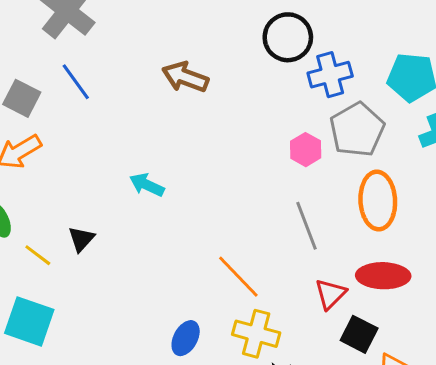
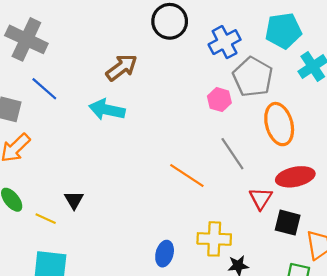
black circle: (288, 37) -> (170, 21), moved
brown arrow: (185, 77) -> (122, 67), turned 136
cyan arrow: (147, 185) -> (107, 110), moved, size x1.4
orange line: (238, 277) -> (187, 176), moved

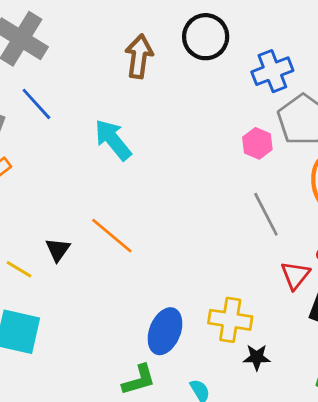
brown arrow: (122, 67) -> (139, 56), moved, turned -52
cyan arrow: (107, 110) -> (113, 140), turned 32
orange line: (187, 176) -> (112, 236), moved
blue ellipse: (165, 254) -> (165, 331), size x1.4

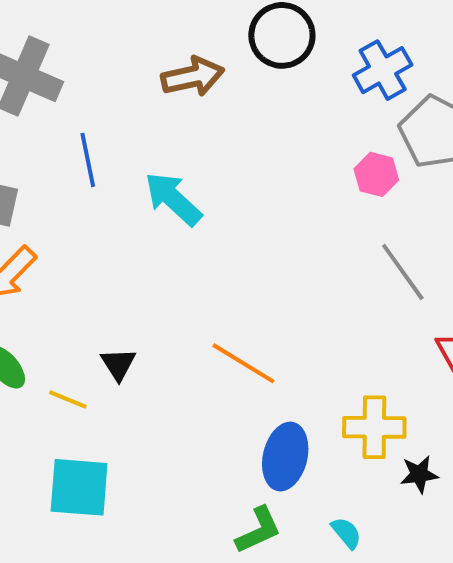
brown arrow: (139, 56) -> (193, 77), turned 78
blue line: (36, 104) -> (88, 160), moved, turned 39
orange line: (112, 236) -> (243, 363), moved

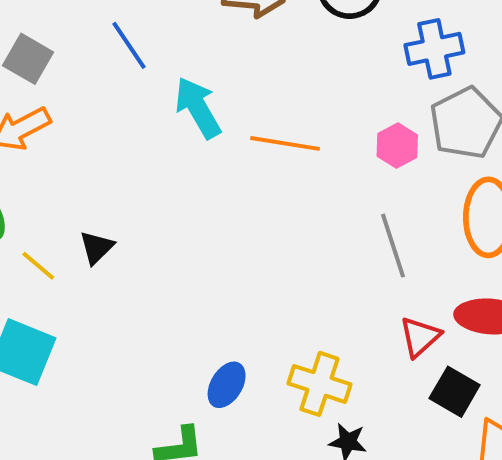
blue line: (88, 160) -> (129, 45), turned -40
orange line: (243, 363) -> (285, 143), moved, turned -40
blue ellipse: (285, 457) -> (227, 385), size x0.7

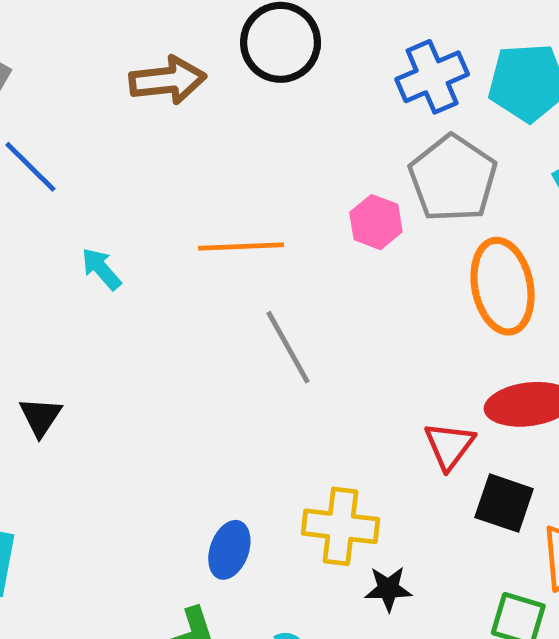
blue cross: (434, 49) -> (432, 77), moved
cyan arrow: (198, 108) -> (101, 269), moved, size x0.6
gray line: (393, 246) -> (288, 347), moved

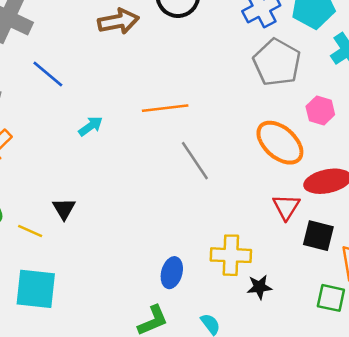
pink hexagon: (376, 222) -> (320, 110), moved
cyan arrow: (101, 269) -> (91, 126), turned 100
orange ellipse: (503, 286) -> (280, 143), moved, turned -33

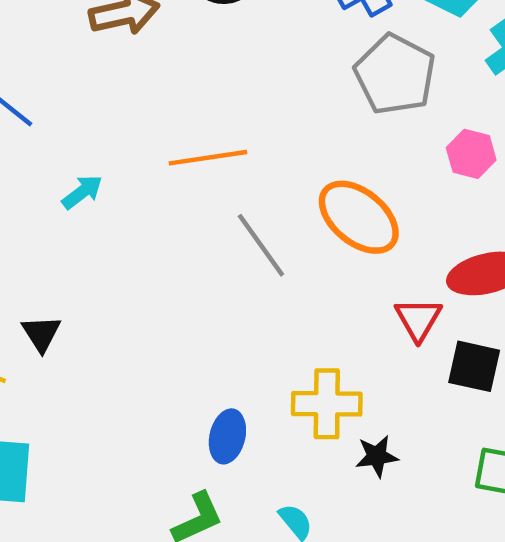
orange ellipse: (280, 143) -> (359, 217), moved

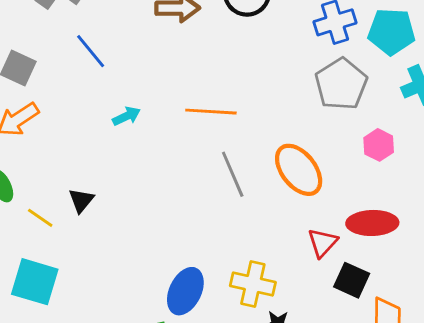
blue ellipse: (227, 436) -> (185, 291), size x1.4

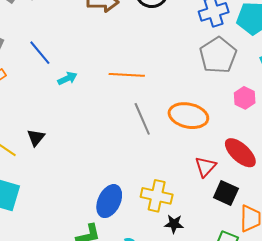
blue line: (91, 51) -> (40, 53), moved
orange ellipse: (299, 170) -> (188, 116), turned -39
red ellipse: (372, 223) -> (240, 153), turned 44

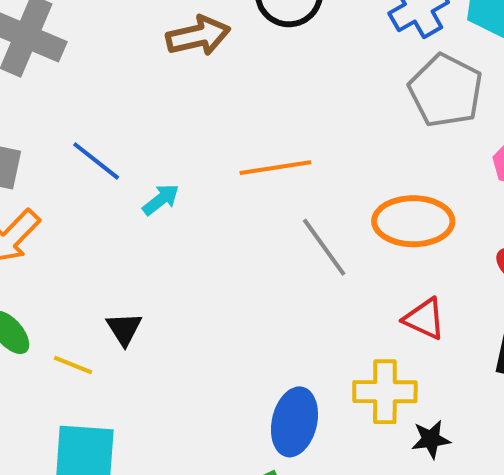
red triangle: (205, 167) -> (424, 319), moved, turned -35

